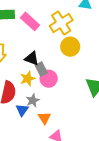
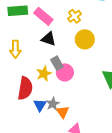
yellow cross: (61, 23) -> (75, 16), size x0.6
black triangle: (32, 58) -> (49, 39), moved
gray star: (33, 100) -> (53, 104), moved

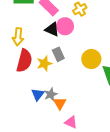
yellow circle: (85, 39) -> (91, 59), moved
pink circle: (65, 72) -> (65, 26), moved
red semicircle: (25, 88) -> (24, 61), moved

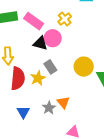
blue triangle: (38, 95) -> (23, 112), moved
orange triangle: (60, 103) -> (63, 102), moved

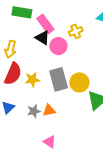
black triangle: (40, 43) -> (42, 38), moved
gray rectangle: (50, 67) -> (59, 79), moved, size x1.6
orange triangle: (63, 102) -> (49, 110), turned 40

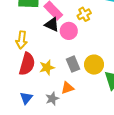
gray rectangle: (59, 79) -> (73, 64), size x0.7
orange triangle: (49, 110) -> (67, 88), moved

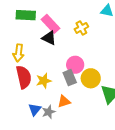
pink circle: (69, 31) -> (75, 65), moved
red semicircle: (27, 64) -> (24, 77), turned -30
blue triangle: (26, 98) -> (35, 109), moved

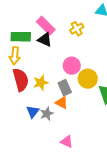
green rectangle: (26, 15) -> (21, 37), moved
gray rectangle: (70, 78) -> (65, 88), moved
orange triangle: (64, 101) -> (62, 103), turned 48

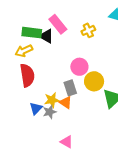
black triangle: (45, 40) -> (46, 36), moved
yellow arrow: (15, 56) -> (24, 51), turned 54
yellow star: (41, 83) -> (52, 100), moved

